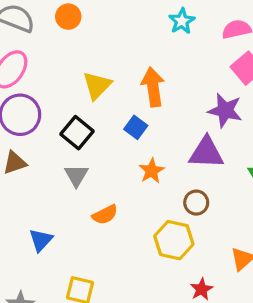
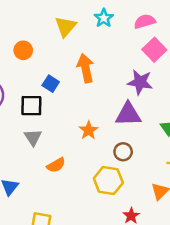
orange circle: (68, 17) -> (23, 50), moved
yellow triangle: (97, 85) -> (66, 27), moved
blue square: (136, 127) -> (51, 84), moved
black square: (77, 133) -> (31, 106), turned -35

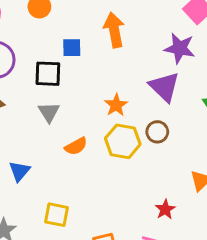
blue square: (51, 84) -> (72, 48), turned -35
purple triangle: (128, 114) -> (164, 87), turned 44
yellow hexagon: (108, 181) -> (123, 141), moved

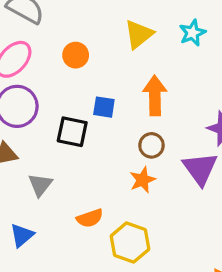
gray triangle: (49, 112) -> (40, 185), moved
brown circle: (157, 132) -> (152, 145), moved
yellow hexagon: (123, 141) -> (130, 243), moved

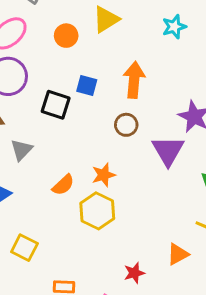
yellow triangle: (139, 34) -> (106, 19), moved
orange star: (143, 180) -> (104, 175), moved
orange semicircle: (90, 218) -> (63, 185), turned -30

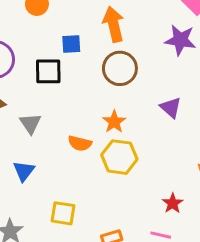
brown circle: (126, 125) -> (120, 68), size x1.5
purple triangle: (168, 151) -> (171, 108), moved, size x0.7
orange semicircle: (63, 185) -> (80, 143), turned 75

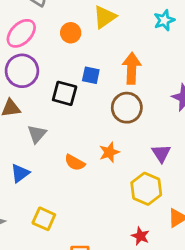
yellow hexagon: (119, 157) -> (146, 189), moved
red star: (173, 203) -> (140, 236), turned -30

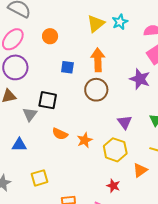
yellow triangle: (105, 17) -> (96, 24), moved
black square: (65, 93) -> (48, 100), moved
orange star: (109, 152) -> (85, 140), moved
blue triangle: (20, 173) -> (19, 145), turned 42
yellow square: (44, 219) -> (40, 178), turned -36

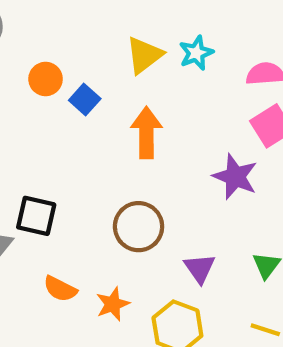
blue square: (67, 67) -> (85, 99), moved, turned 32
brown circle: (96, 90) -> (139, 227), moved

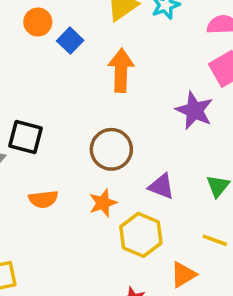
purple triangle: (200, 268) -> (161, 186), turned -36
orange semicircle: (60, 289) -> (43, 199), turned -36
orange star: (113, 304) -> (103, 203), moved

